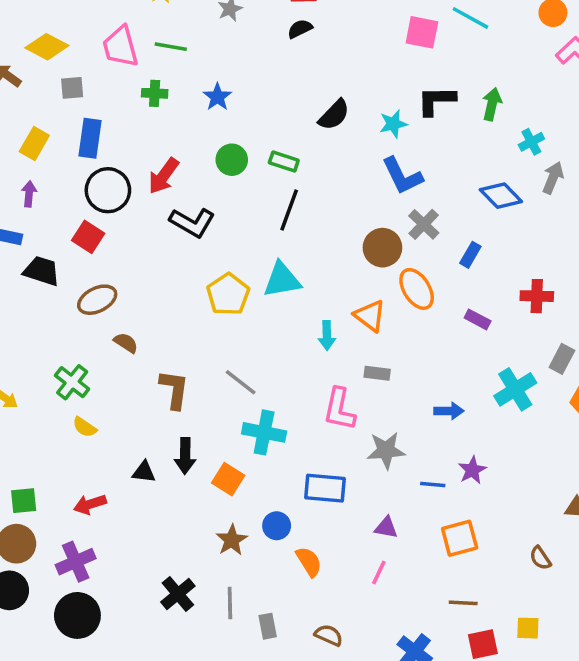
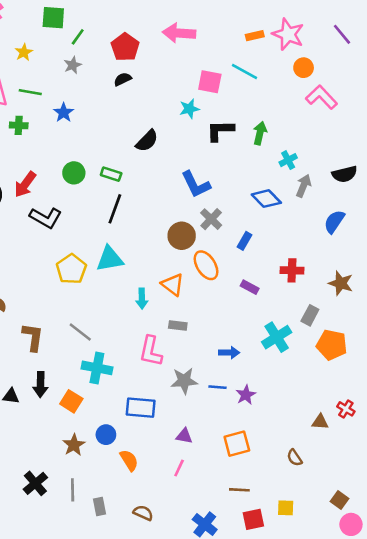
blue star: (217, 97) -> (64, 113), moved
cyan star: (393, 124) -> (189, 109), moved
blue line: (433, 484) -> (218, 387), moved

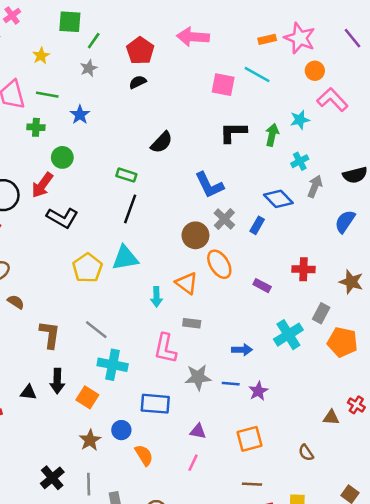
cyan star: (189, 109) -> (300, 120), moved
green circle: (74, 173) -> (62, 157), moved
blue rectangle: (244, 241) -> (257, 225), moved

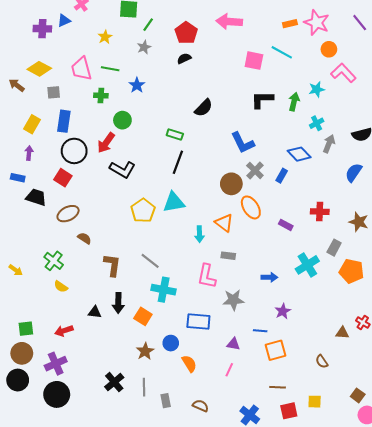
blue line: (231, 384) -> (260, 331), moved

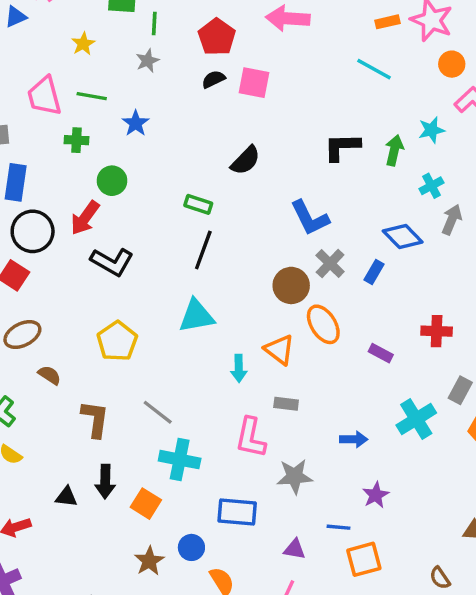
green line: (148, 25) -> (154, 23), turned -32
pink square: (254, 61) -> (254, 83), moved
yellow pentagon: (143, 211) -> (117, 341), moved

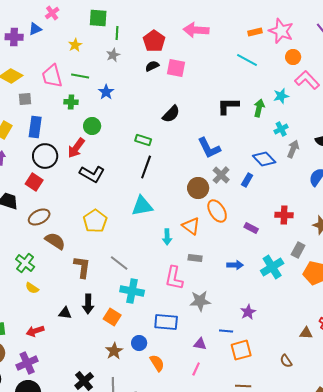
brown semicircle: (49, 375) -> (55, 241), size x1.5
blue arrow: (354, 439) -> (235, 265), moved

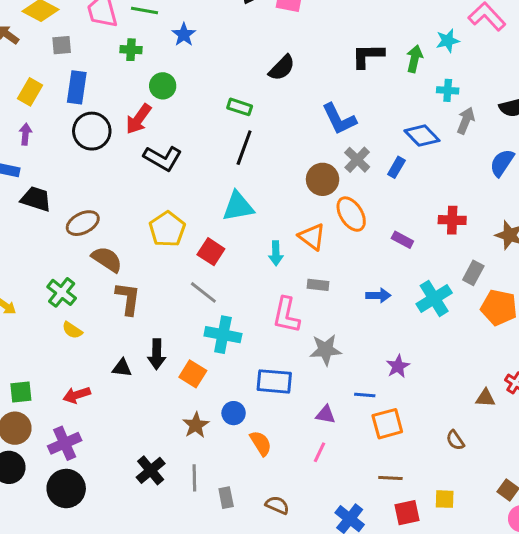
cyan cross: (281, 129) -> (448, 90), turned 32
red square: (34, 182) -> (211, 252), moved
brown L-shape: (82, 267) -> (128, 298), moved

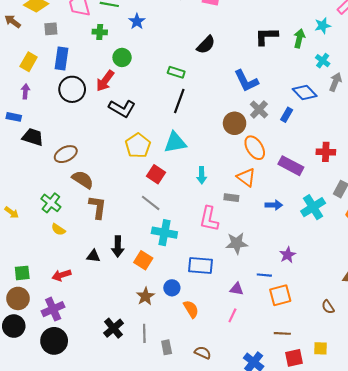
cyan cross: (448, 90) -> (323, 61), turned 32
yellow pentagon: (167, 229) -> (138, 146), moved
orange triangle: (312, 237) -> (246, 177), moved
purple rectangle: (402, 240) -> (291, 166), size x1.6

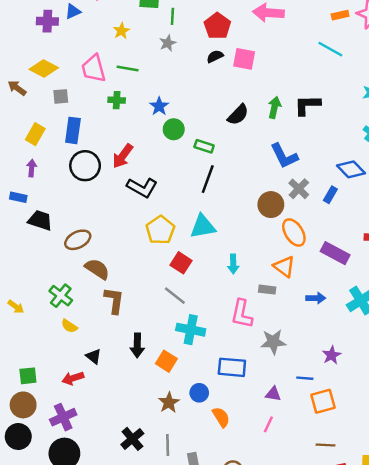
blue star: (137, 21) -> (159, 106), moved
green arrow: (299, 38) -> (274, 107), moved
green circle: (122, 57) -> (174, 129), moved
black triangle: (93, 256) -> (94, 356), moved, turned 32

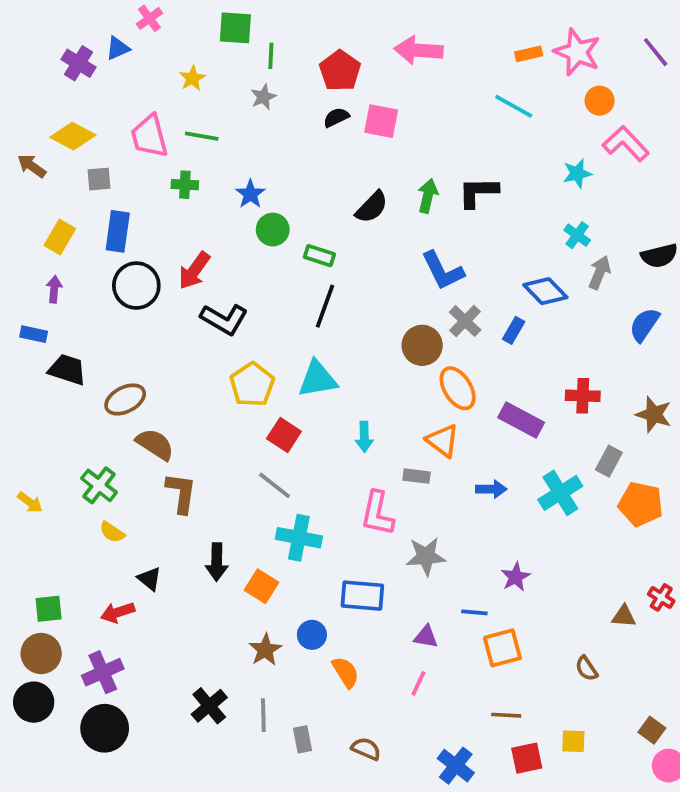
purple cross: (47, 21) -> (78, 63), turned 30

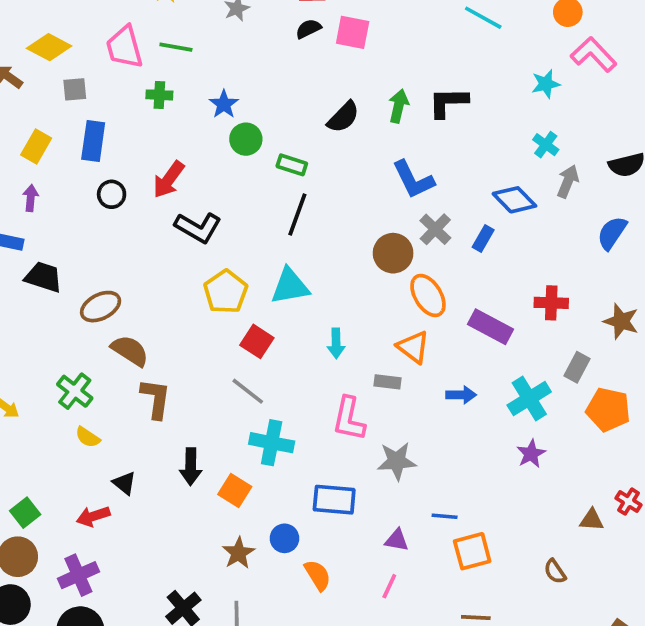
black circle: (136, 286) -> (112, 194), size x0.6
purple star: (516, 577) -> (531, 454), moved
green square: (49, 609) -> (25, 513), turned -32

